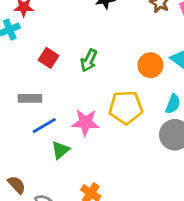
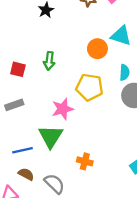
yellow pentagon: (126, 107) -> (89, 87), turned 30
blue line: (44, 126) -> (22, 150), moved, turned 36
green triangle: (60, 150) -> (51, 136), size x1.6

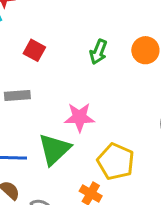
green arrow: (49, 61) -> (98, 52), moved
yellow pentagon: (89, 87) -> (116, 162), moved

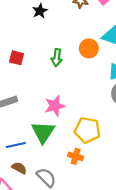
red square: (34, 50) -> (17, 58), moved

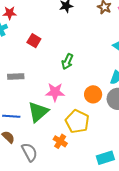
orange circle: (89, 48) -> (93, 94), moved
green arrow: (57, 58) -> (67, 62), moved

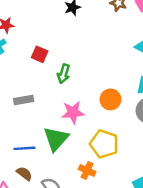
green arrow: (67, 62) -> (64, 74), moved
orange circle: (93, 94) -> (110, 99), moved

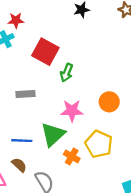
red square: (40, 54) -> (45, 52), size x1.6
orange cross: (87, 170) -> (72, 156), moved

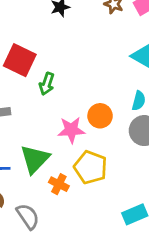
pink star: (72, 111) -> (71, 130), moved

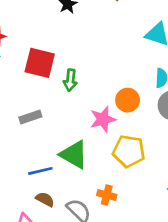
green triangle: (35, 159) -> (74, 154), turned -32
orange cross: (59, 184) -> (107, 195), moved

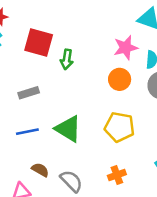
pink star: (103, 119) -> (126, 48), moved
blue line: (40, 171) -> (27, 132), moved
orange cross: (107, 195) -> (117, 175), moved, turned -36

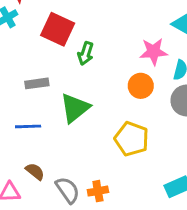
green triangle: (68, 129) -> (75, 108), moved, turned 40
orange cross: (117, 175) -> (98, 191), moved

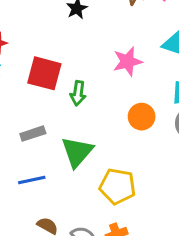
pink star: (154, 52) -> (128, 61), moved
yellow pentagon: (132, 139) -> (118, 186), moved

